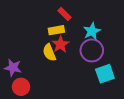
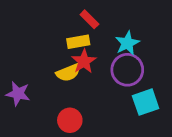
yellow semicircle: (49, 52) -> (68, 73), turned -90
red circle: (21, 87) -> (70, 120), moved

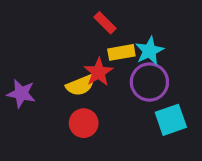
yellow rectangle: (78, 42) -> (121, 52), moved
purple star: (18, 94) -> (21, 94), moved
red circle: (70, 120) -> (84, 123), moved

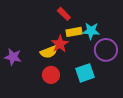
cyan star: (149, 51) -> (91, 31), turned 30
purple circle: (149, 82) -> (106, 50), moved
cyan square: (171, 120) -> (85, 73), moved

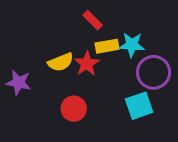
yellow semicircle: (49, 52) -> (61, 62), moved
cyan square: (85, 73) -> (139, 106), moved

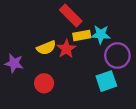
red rectangle: (93, 20) -> (71, 16), size x1.5
red circle: (74, 109) -> (44, 83), moved

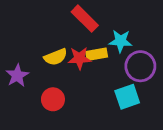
yellow rectangle: (82, 36) -> (97, 54), moved
red star: (66, 49) -> (79, 58), turned 30
purple star: (14, 63) -> (17, 75), turned 30

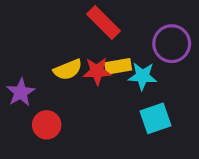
cyan star: (121, 41) -> (142, 76), moved
purple circle: (140, 66) -> (172, 44), moved
red circle: (53, 99) -> (47, 125), moved

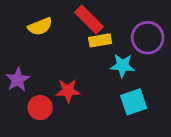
yellow rectangle: (118, 66) -> (100, 40), moved
yellow semicircle: (68, 70) -> (40, 26), moved
red star: (97, 71) -> (68, 91), moved

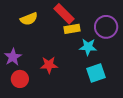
red circle: (40, 107) -> (20, 79), moved

